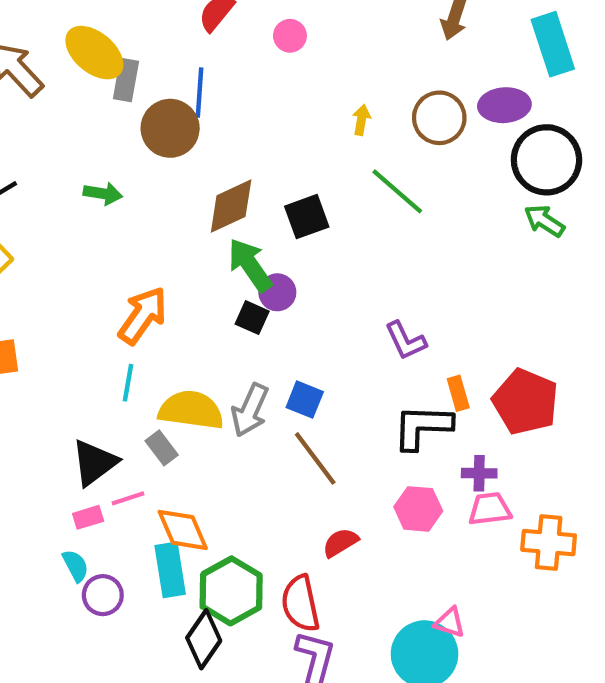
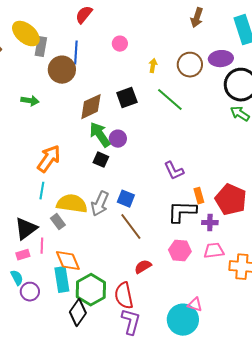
pink circle: (290, 36) -> (120, 44), moved
black square: (307, 217) -> (127, 98), moved
purple circle: (277, 292) -> (118, 139), moved
purple cross: (479, 473) -> (210, 223), moved
pink line: (128, 498) -> (42, 246), turned -70

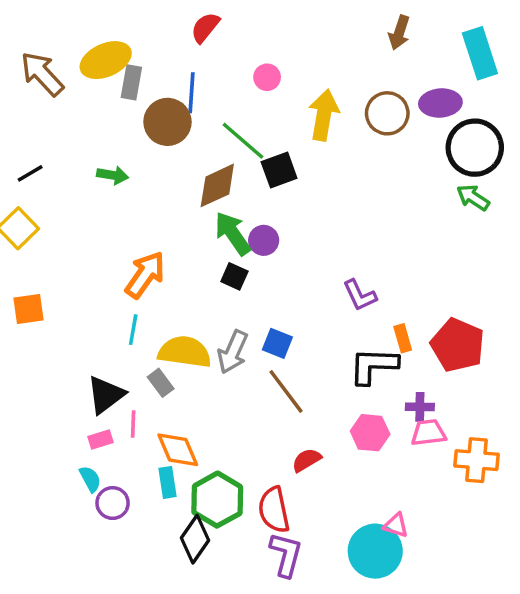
yellow ellipse: (26, 34) -> (106, 60), turned -64
yellow arrow: (153, 66) -> (324, 115), size x2.0
green line: (170, 100) -> (243, 141), moved
purple cross: (210, 223) -> (420, 407), moved
cyan rectangle: (62, 280) -> (167, 482), size x0.7

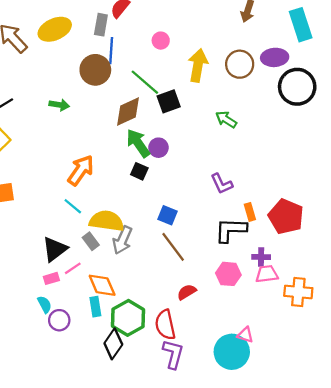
gray rectangle: (131, 82) -> (101, 25), moved
green arrow: (473, 197) -> (226, 119), moved
cyan line: (133, 330) -> (73, 206), turned -60
gray arrow: (233, 352) -> (122, 240), moved
pink line: (133, 424) -> (73, 268), turned 54

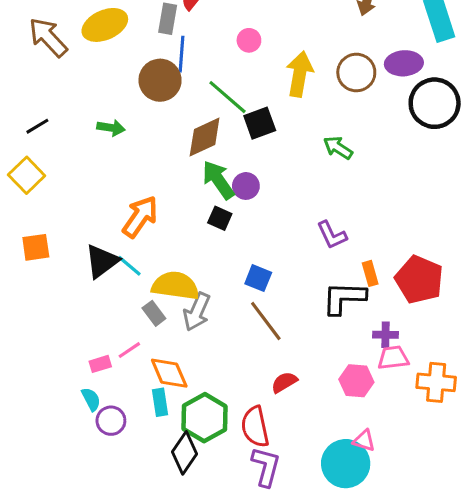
black triangle: (55, 249) -> (102, 261), moved
pink hexagon: (228, 274) -> (356, 381), moved

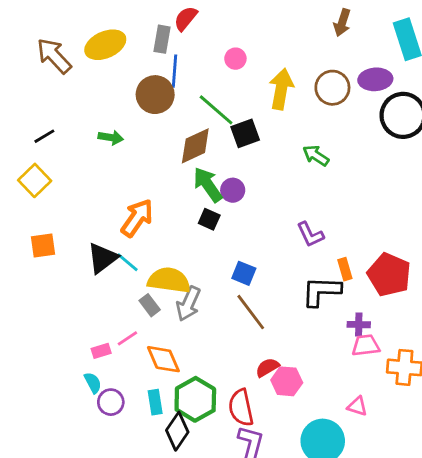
pink hexagon: (356, 381) -> (287, 381), moved
cyan rectangle: (160, 402) -> (155, 402), moved
pink triangle: (364, 441) -> (357, 406), moved

